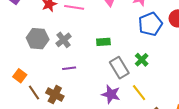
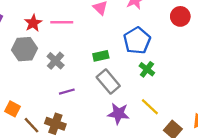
blue pentagon: (150, 24) -> (137, 41), moved
gray hexagon: (38, 39) -> (24, 49), moved
gray rectangle: (119, 68) -> (108, 81), moved

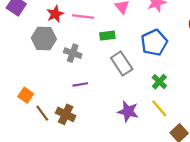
green rectangle: (101, 56) -> (107, 36), moved
gray cross: (56, 61) -> (73, 53), turned -30
green cross: (147, 69) -> (159, 82), moved
gray rectangle: (108, 81) -> (122, 64), moved

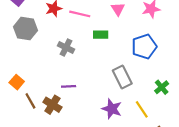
gray hexagon: (44, 38) -> (26, 29), moved
gray rectangle: (122, 64) -> (122, 77), moved
green cross: (159, 82) -> (162, 87), moved
purple line: (80, 84) -> (69, 86), moved

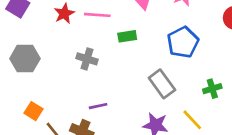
gray hexagon: (26, 29) -> (25, 59), moved
green cross: (162, 87) -> (212, 89), turned 32

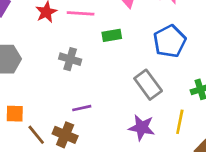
orange square: (33, 111) -> (15, 114), turned -30
yellow line: (192, 120) -> (180, 122), turned 55

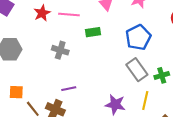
gray rectangle: (148, 85) -> (137, 70), moved

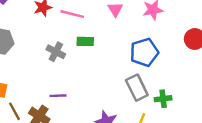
green rectangle: (93, 32) -> (85, 41), moved

